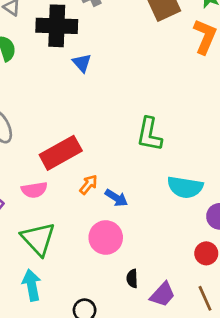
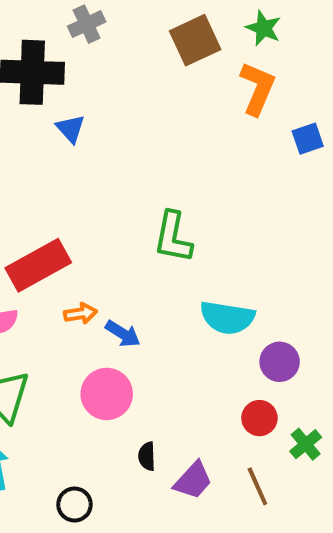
orange arrow: (89, 185) -> (81, 314), turned 42

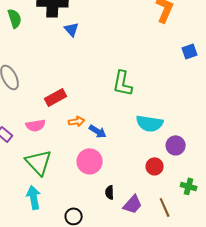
blue square: (308, 139) -> (190, 51), moved
red rectangle: (38, 265) -> (56, 97), size x0.7
red circle: (259, 418) -> (155, 166), moved
green cross: (306, 444) -> (189, 186), turned -35

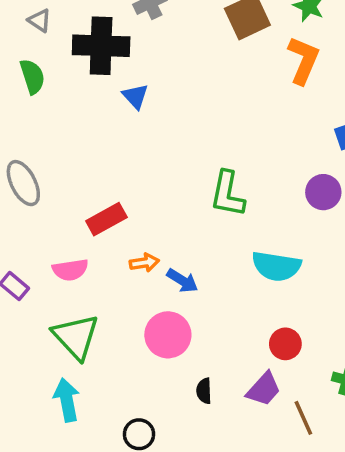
purple circle: (176, 145) -> (323, 192), moved
purple trapezoid: (133, 204) -> (264, 389), moved

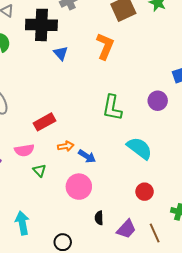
orange L-shape: (303, 60) -> (105, 46), moved
purple circle: (323, 192) -> (158, 101), moved
cyan semicircle: (276, 266) -> (139, 148), turned -152
green triangle: (76, 337) -> (39, 170), moved, size x0.5
purple trapezoid: (264, 389) -> (126, 229), moved

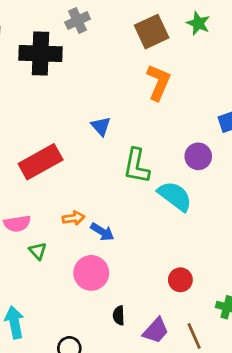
orange L-shape: (105, 46) -> (158, 82), moved
blue triangle: (61, 53) -> (101, 126), moved
red rectangle: (45, 122) -> (41, 162), moved, size x1.4
cyan semicircle: (139, 148) -> (175, 196), moved

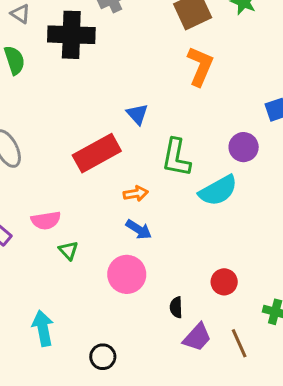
red rectangle: (41, 162) -> (97, 153), moved
cyan semicircle: (175, 196) -> (218, 191), turned 114
orange arrow: (73, 218) -> (136, 194), moved
black semicircle: (119, 315) -> (176, 307), moved

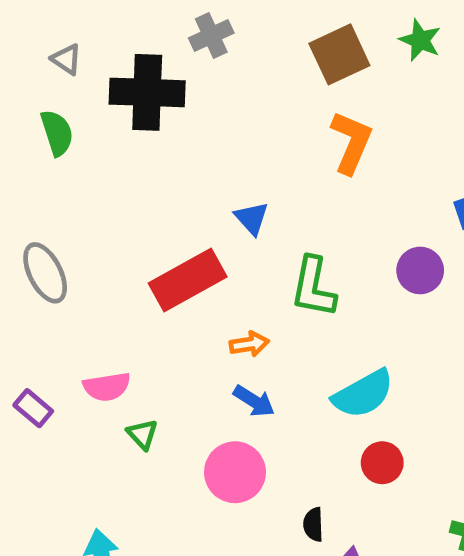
cyan semicircle: (218, 191) -> (363, 394), moved
red circle: (224, 282) -> (382, 463), moved

